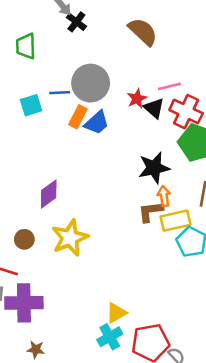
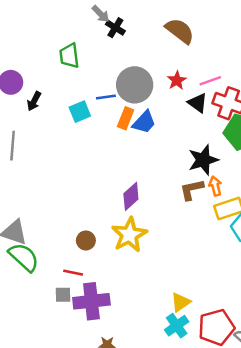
red star: (137, 98) -> (177, 80), moved
purple diamond: (49, 194) -> (131, 196), moved
brown L-shape: (151, 212) -> (192, 190), moved

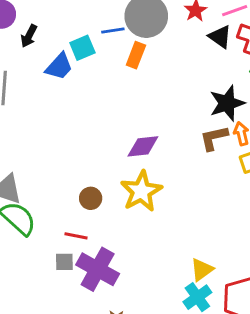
blue trapezoid: (144, 122) -> (59, 66), moved
purple diamond: (131, 196) -> (143, 146), turned 36
purple cross: (91, 301) -> (98, 269), turned 36

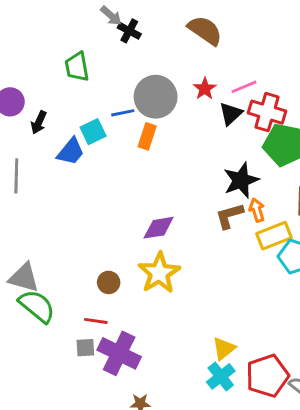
black triangle: (220, 37) -> (231, 114), turned 45

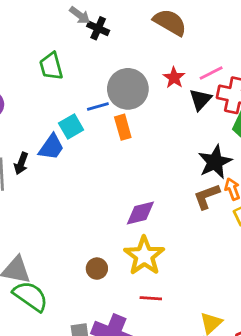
black arrow: (39, 122) -> (21, 163), moved
orange rectangle: (147, 136) -> (123, 127), turned -30
red line: (96, 321) -> (151, 298), moved

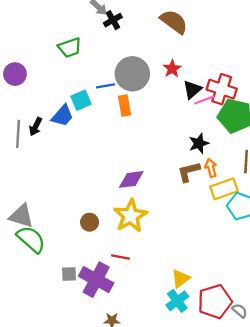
black cross: (98, 28) -> (113, 20), turned 30
green trapezoid: (51, 66) -> (70, 48), turned -100
pink line: (211, 73) -> (204, 100), moved
black star: (215, 162) -> (199, 143), size x0.7
red line: (151, 298) -> (120, 257), moved

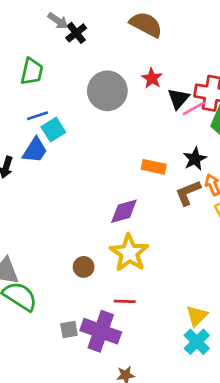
green trapezoid: (70, 48) -> (32, 71), turned -50
blue line: (105, 86) -> (38, 116), moved
orange rectangle: (124, 106) -> (154, 167), moved, turned -60

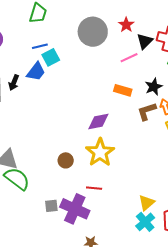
pink line: (194, 108) -> (129, 58), moved

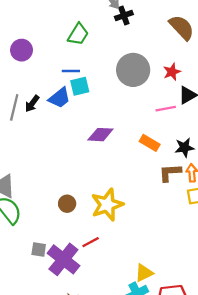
purple diamond: (98, 122) -> (100, 135), moved
red line: (94, 188) -> (91, 242), turned -49

